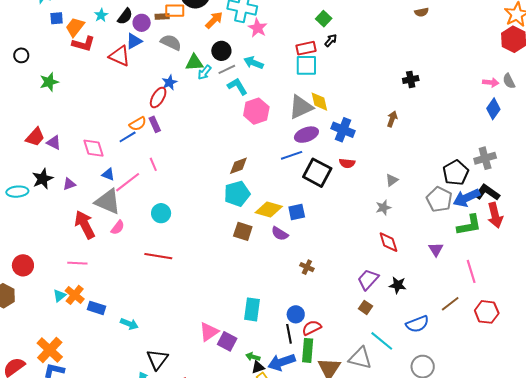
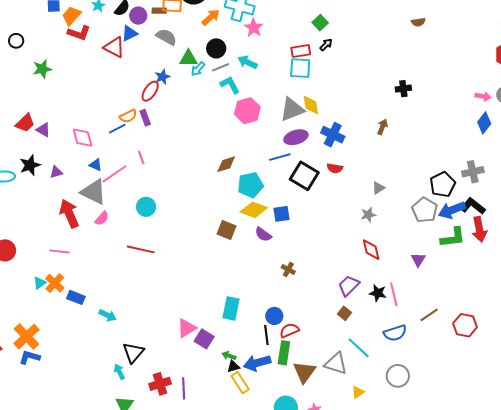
cyan pentagon: (237, 194) -> (250, 185), moved
pink line: (471, 271) -> (394, 294), moved

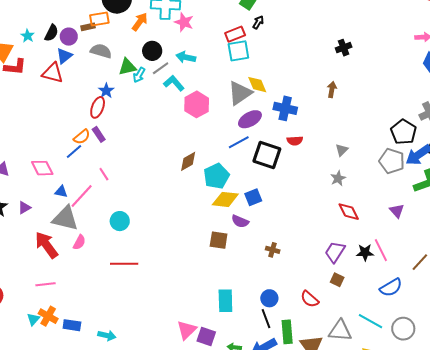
brown square: (226, 230) -> (219, 240), moved
red semicircle: (289, 330) -> (310, 299), moved, turned -102
cyan line: (359, 348) -> (371, 321), moved

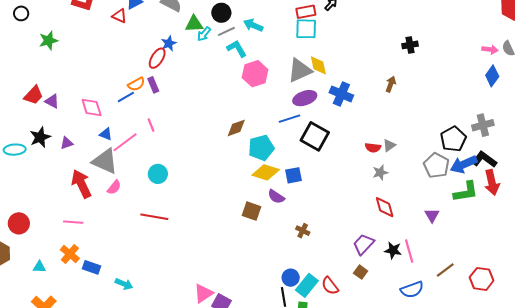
red triangle: (53, 73) -> (119, 16), size x0.7
red semicircle: (295, 141) -> (373, 148), moved
cyan rectangle: (225, 301) -> (307, 285), moved, turned 30
cyan triangle: (33, 319) -> (39, 267), moved, turned 40

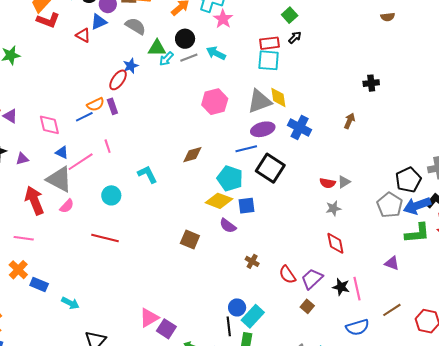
cyan L-shape: (237, 49) -> (147, 174), moved
cyan pentagon: (261, 148) -> (230, 178), moved, turned 30
brown square: (251, 211) -> (190, 239), moved
purple triangle: (432, 215) -> (392, 263), moved, turned -42
red semicircle: (330, 286) -> (287, 275), moved

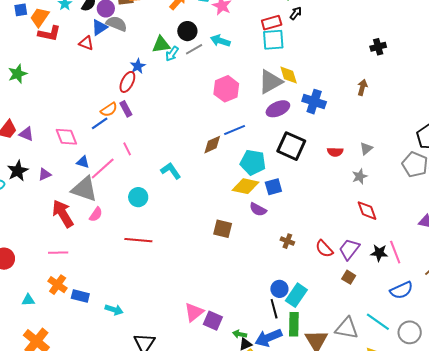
gray semicircle: (135, 26) -> (117, 24), moved
blue line: (246, 149) -> (235, 130), moved
red semicircle: (328, 183) -> (335, 152), moved

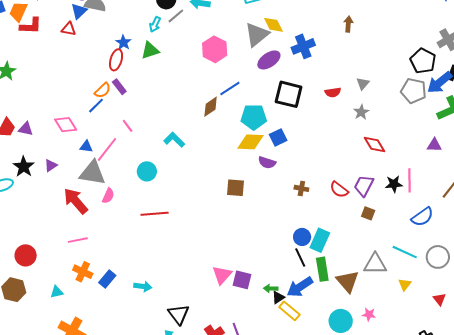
green triangle: (161, 45) -> (150, 50), moved
blue cross: (314, 102) -> (303, 46), turned -30
pink line: (395, 252) -> (410, 180), turned 30
blue rectangle: (80, 296) -> (107, 279), turned -54

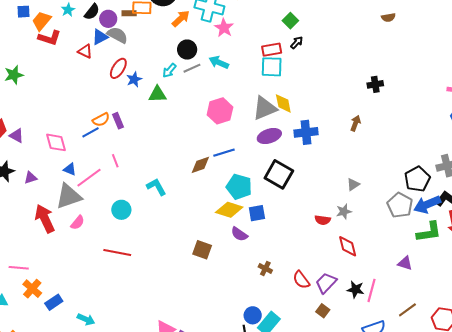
red ellipse: (116, 60) -> (118, 68), moved
red semicircle: (333, 92) -> (323, 220), moved
gray triangle: (92, 173) -> (69, 196), turned -44
pink line: (78, 240) -> (19, 268), moved

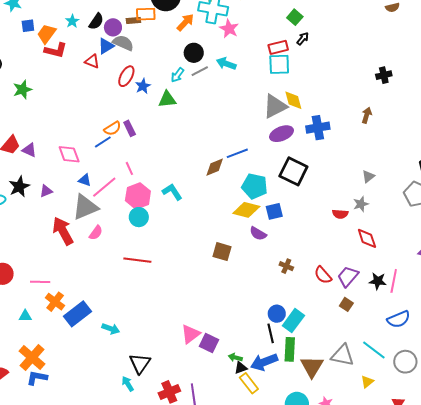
pink hexagon: (220, 111) -> (138, 196), moved
blue rectangle: (54, 302) -> (77, 314), size x1.5

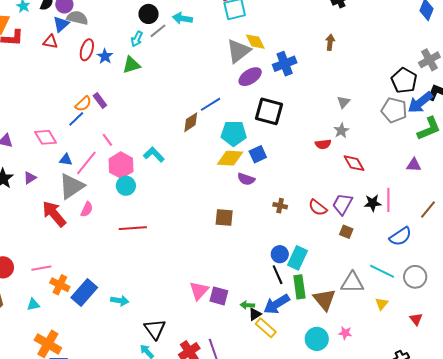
brown square: (222, 252) -> (224, 218), moved

